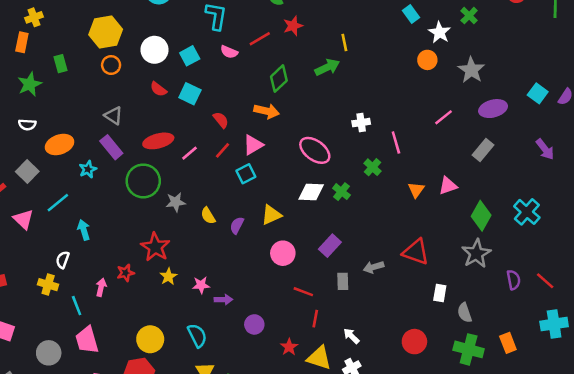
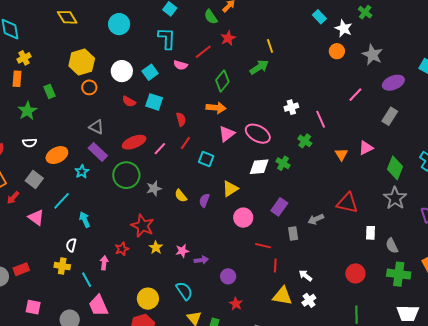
red semicircle: (221, 120) -> (181, 119), turned 32
pink triangle: (253, 145) -> (227, 134), moved
cyan square: (246, 174) -> (206, 159), turned -35
red star: (289, 347) -> (236, 304), moved

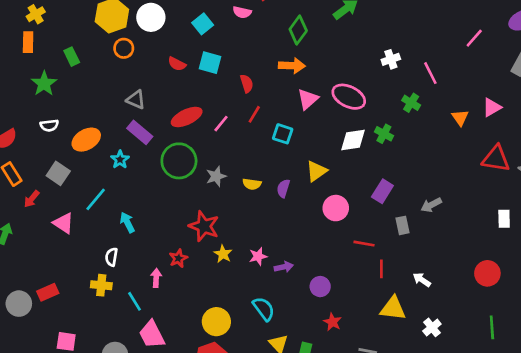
white circle: (122, 71) -> (151, 17), moved
yellow semicircle: (181, 196) -> (252, 184), turned -40
red triangle: (347, 203) -> (496, 159), moved
white cross: (309, 300) -> (432, 327), moved

